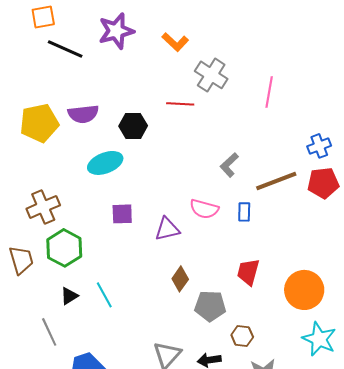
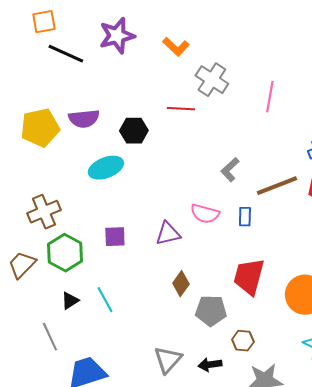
purple square: (122, 214) -> (115, 237), moved
brown trapezoid: (21, 260) -> (22, 265), turned -120
red trapezoid: (248, 272) -> (249, 277), size x1.4

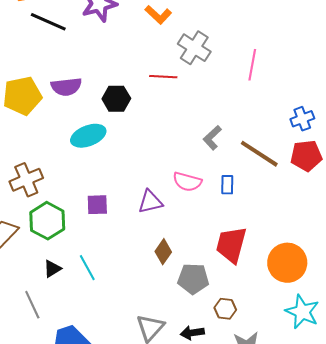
brown line: (277, 186) -> (259, 154), turned 54

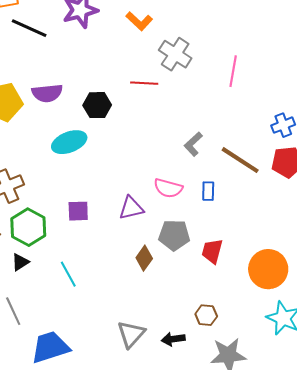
red trapezoid: (231, 245) -> (212, 251), size x0.7
black triangle: (52, 269) -> (20, 262), moved
gray pentagon: (193, 279) -> (174, 235), moved

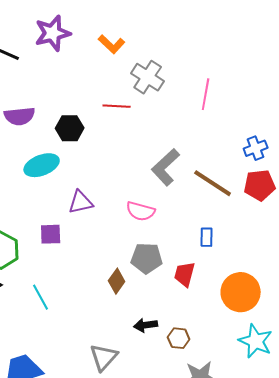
gray L-shape: (193, 144) -> (166, 167), size x1.5
blue rectangle: (208, 191) -> (207, 237), moved
purple triangle: (131, 208) -> (81, 202), moved
black arrow: (173, 339) -> (146, 325), moved

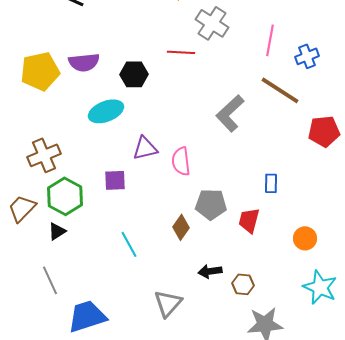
blue cross: (256, 148) -> (307, 56), moved
brown line: (213, 183) -> (280, 90), moved
pink semicircle: (141, 211) -> (181, 161), moved, turned 68
orange circle: (241, 292) -> (305, 238), size x0.6
cyan line: (41, 297) -> (129, 244), moved

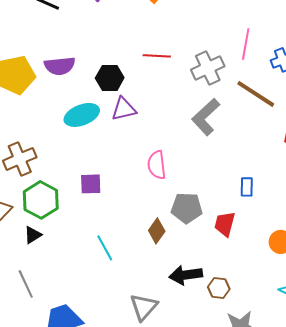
gray cross: (212, 23) -> (208, 68), moved, turned 32
purple triangle: (145, 148) -> (124, 109), moved
black arrow: (210, 271) -> (186, 275), size x1.4

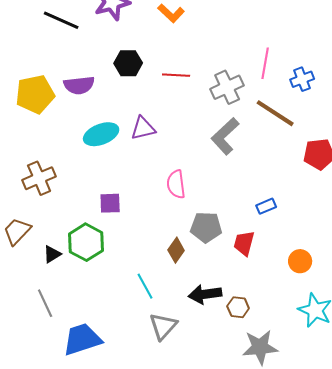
black hexagon: (110, 78) -> (128, 63), moved
blue rectangle: (247, 187) -> (266, 206), turned 66
green hexagon: (41, 200) -> (86, 242), moved
cyan line: (105, 248) -> (145, 286), moved

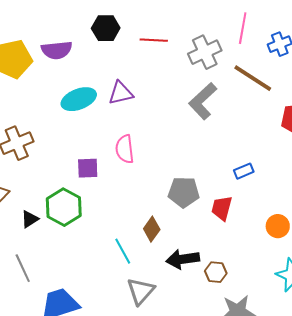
pink semicircle: (176, 184) -> (125, 149), moved
brown diamond: (176, 250) -> (152, 229), moved

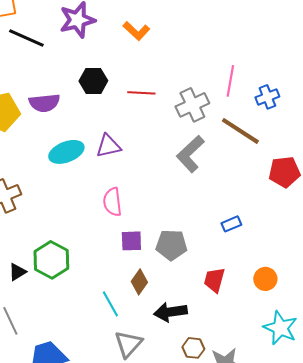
purple square: (88, 168) -> (131, 241), moved
red trapezoid: (222, 208) -> (214, 280), moved
brown hexagon: (216, 272) -> (193, 348), moved

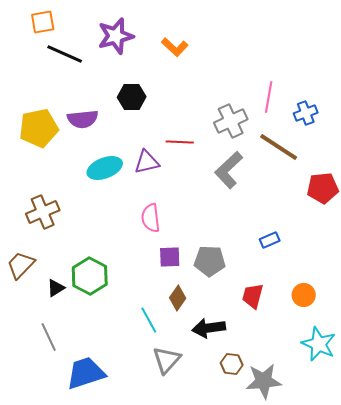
red line: (141, 93) -> (180, 142), moved

